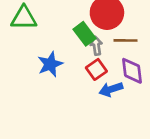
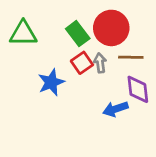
green rectangle: (84, 34) -> (78, 34), moved
red square: (96, 69) -> (82, 63), moved

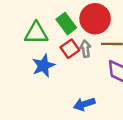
green triangle: (23, 34) -> (36, 33), moved
blue arrow: (115, 109) -> (84, 104), moved

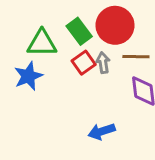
blue star: (43, 66) -> (28, 76), moved

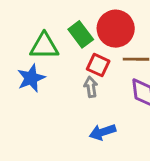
red square: (84, 63) -> (98, 65), moved, turned -30
gray arrow: (103, 63) -> (91, 87), moved

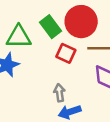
gray arrow: (91, 87) -> (59, 93), moved

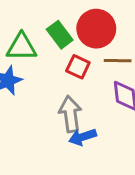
gray arrow: (59, 93) -> (70, 114), size x1.6

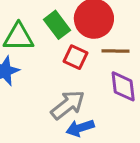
gray arrow: (70, 114) -> (68, 105), turned 60

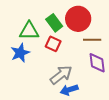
red square: (75, 57) -> (53, 44), moved

